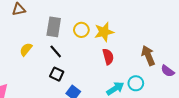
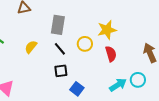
yellow circle: (81, 30) -> (85, 44), moved
black square: (57, 74) -> (61, 71), turned -32

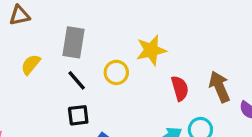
yellow semicircle: (31, 47) -> (31, 65), moved
red semicircle: (111, 54) -> (180, 88), moved

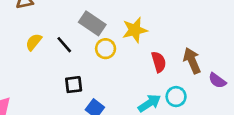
gray rectangle: (73, 42) -> (92, 23), moved, turned -65
black line: (77, 80) -> (64, 45), moved

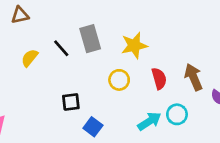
gray rectangle: (92, 23) -> (90, 39), turned 40
black line: (64, 45) -> (61, 48), moved
yellow circle: (106, 49) -> (119, 80), moved

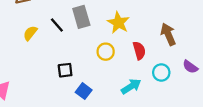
yellow star: (134, 45) -> (118, 23), turned -30
brown arrow: (193, 77) -> (168, 34), moved
cyan circle: (177, 114) -> (161, 73), moved

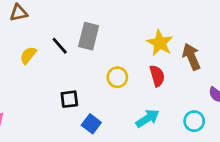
gray rectangle: (81, 17) -> (89, 36), turned 30
yellow star: (118, 23) -> (160, 43), moved
cyan circle: (161, 73) -> (194, 121), moved

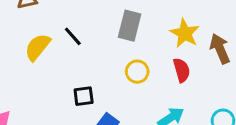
gray rectangle: (89, 36) -> (130, 26), moved
yellow semicircle: (28, 55) -> (38, 47), size x1.4

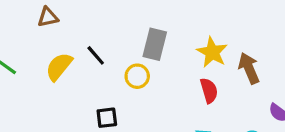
yellow circle: (137, 72) -> (137, 76), moved

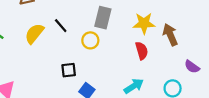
yellow star: (212, 52) -> (144, 23), turned -30

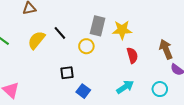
yellow star: (144, 23) -> (122, 30), moved
brown arrow: (170, 35) -> (166, 49), moved

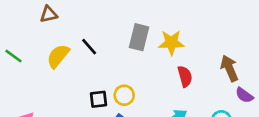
yellow circle: (86, 46) -> (124, 95), moved

